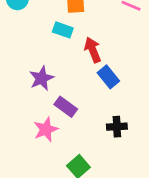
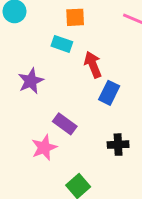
blue rectangle: (108, 77) -> (109, 93), turned 65
purple star: (42, 78) -> (31, 81), moved

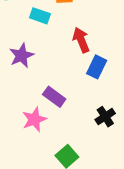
cyan rectangle: (62, 44) -> (40, 16), moved
black cross: (118, 145) -> (105, 117), turned -30

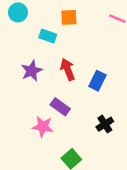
red arrow: (81, 40) -> (68, 69), moved
pink star: (34, 119) -> (43, 127), turned 30

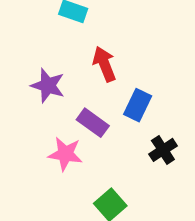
purple star: (32, 71) -> (48, 86), moved, turned -30
blue rectangle: (97, 81) -> (138, 105), moved

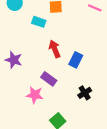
purple star: (48, 86) -> (14, 60), moved
blue rectangle: (138, 105) -> (76, 60), moved

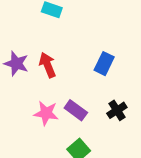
red arrow: (55, 49) -> (48, 65), moved
purple rectangle: (49, 79) -> (76, 110), moved

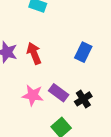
black cross: (117, 110) -> (83, 99), moved

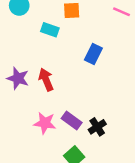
blue rectangle: (83, 52) -> (93, 54), moved

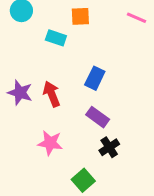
blue rectangle: (93, 54) -> (95, 78), moved
purple rectangle: (72, 121) -> (98, 117), moved

